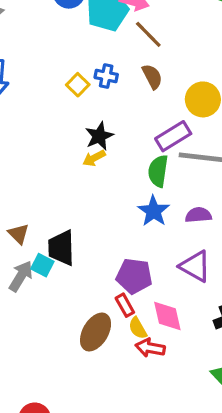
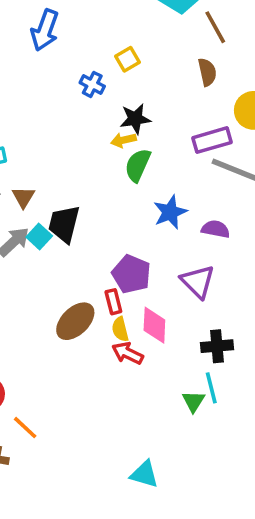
blue cross: (106, 76) -> (92, 84), moved
green semicircle: (158, 171) -> (138, 165), moved

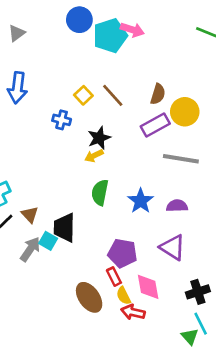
brown line: (215, 27) -> (113, 95), moved
brown semicircle: (207, 72) -> (158, 94), moved, turned 42
purple rectangle: (212, 140) -> (155, 125), moved
green semicircle: (138, 165) -> (100, 192), moved
brown ellipse: (75, 321) -> (89, 297), turned -68

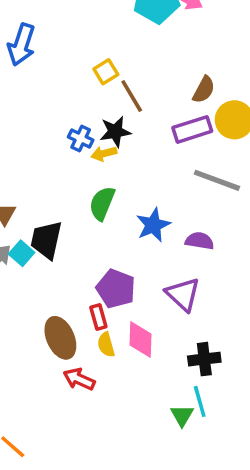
brown line: (113, 95) -> (132, 96), moved
blue cross: (62, 120) -> (81, 139), moved
red arrow: (133, 312) -> (79, 379), moved

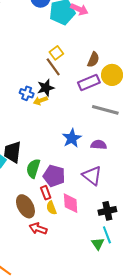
yellow square: (106, 72) -> (56, 53), moved
green semicircle: (102, 203) -> (33, 168), moved

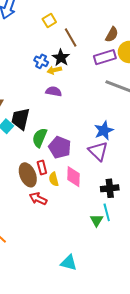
yellow square: (56, 53) -> (49, 21), moved
black star: (46, 88) -> (61, 58), turned -30
blue star: (72, 138) -> (104, 130), moved
purple semicircle: (99, 145) -> (54, 91), moved
red rectangle: (46, 193) -> (42, 168), moved

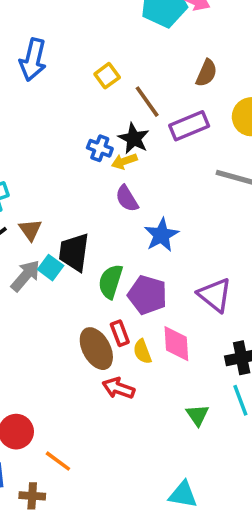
brown semicircle: (112, 35) -> (206, 73), moved
purple rectangle: (105, 57) -> (189, 126), moved
purple semicircle: (54, 91) -> (127, 199), turned -126
blue star: (104, 130) -> (161, 235), moved
green triangle: (96, 220) -> (197, 415), moved

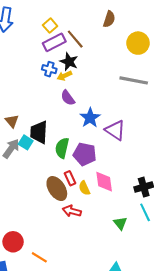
purple rectangle: (189, 126) -> (54, 42), moved
purple triangle: (215, 295) -> (115, 130), moved

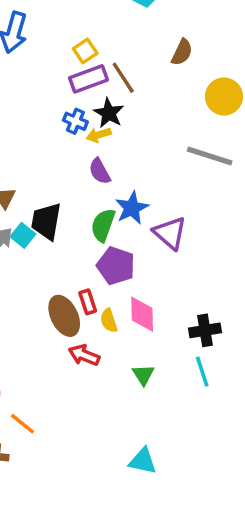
green semicircle: (62, 148) -> (103, 225), moved
green triangle: (120, 223) -> (143, 375), moved

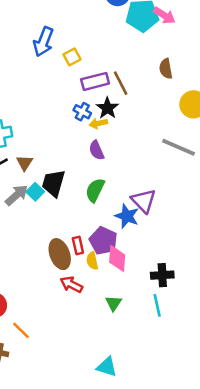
yellow square: (85, 51) -> (72, 57), moved
brown semicircle: (182, 52) -> (166, 69), turned 138
blue star: (132, 208) -> (127, 216), moved, turned -30
purple pentagon: (116, 266) -> (103, 241), moved

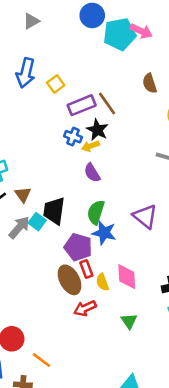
blue star: (127, 216) -> (104, 233), moved
purple pentagon: (103, 241) -> (78, 247), moved
red arrow: (71, 285) -> (85, 308), turned -45

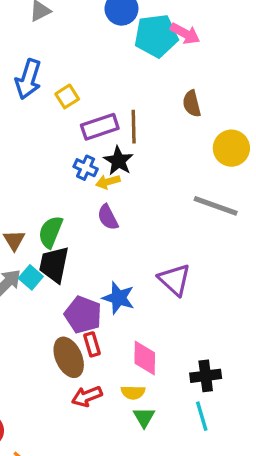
brown line: (107, 103) -> (134, 127), turned 30
green semicircle: (96, 212) -> (51, 232), moved
yellow semicircle: (102, 282) -> (133, 392), moved, turned -72

